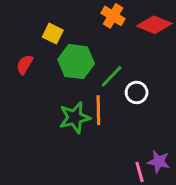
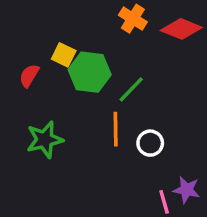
yellow square: (53, 34) -> (64, 55), moved
white circle: (137, 92) -> (150, 143), moved
green star: (75, 118) -> (45, 140), moved

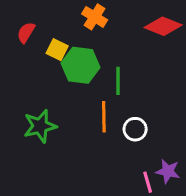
orange cross: (133, 19) -> (95, 17), moved
red semicircle: (29, 76) -> (26, 32), moved
green line: (131, 89) -> (118, 81), turned -44

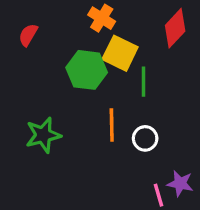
red diamond: (163, 26) -> (175, 28), turned -69
yellow square: (57, 50) -> (120, 53), moved, size x1.5
green line: (118, 81) -> (143, 82), moved

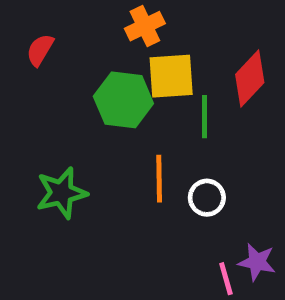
orange cross: (102, 18) -> (145, 26), turned 32
red diamond: (175, 28) -> (250, 78), moved
yellow square: (120, 53) -> (171, 76), turned -30

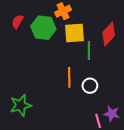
green hexagon: (123, 100) -> (43, 28), moved
green star: (61, 193) -> (21, 105), moved

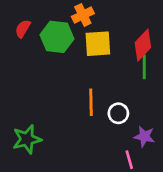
green line: (89, 50) -> (144, 67), moved
purple star: (112, 114) -> (144, 136), moved

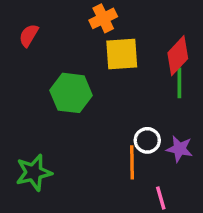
green hexagon: (57, 37) -> (71, 93), moved
orange line: (91, 102) -> (132, 162), moved
purple star: (144, 136) -> (179, 149), moved

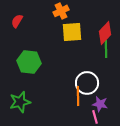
green hexagon: (71, 93) -> (29, 62), moved
white circle: (147, 140) -> (87, 83), size x1.5
purple star: (179, 149) -> (100, 104), moved

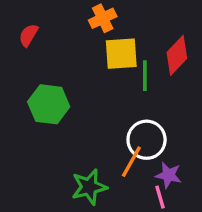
green line: (106, 49) -> (145, 76), moved
orange line: (78, 96) -> (131, 162), turned 30
green star: (20, 102) -> (89, 187), moved

